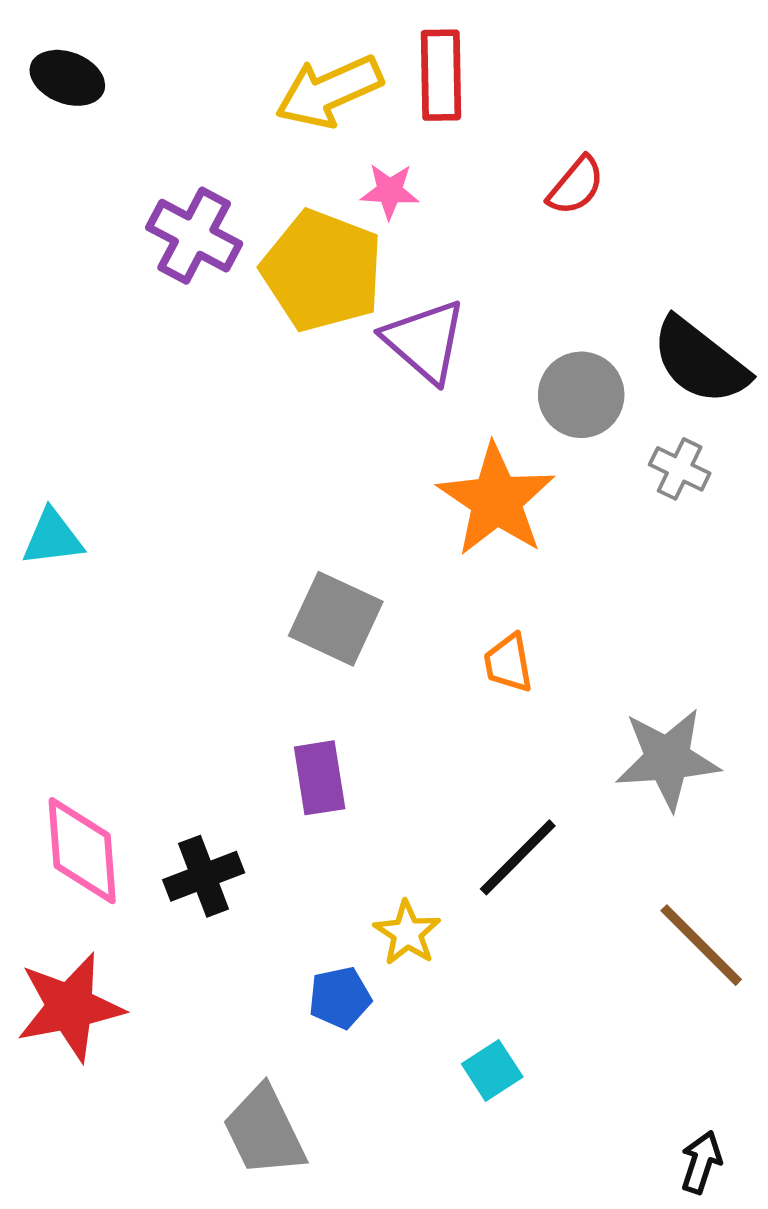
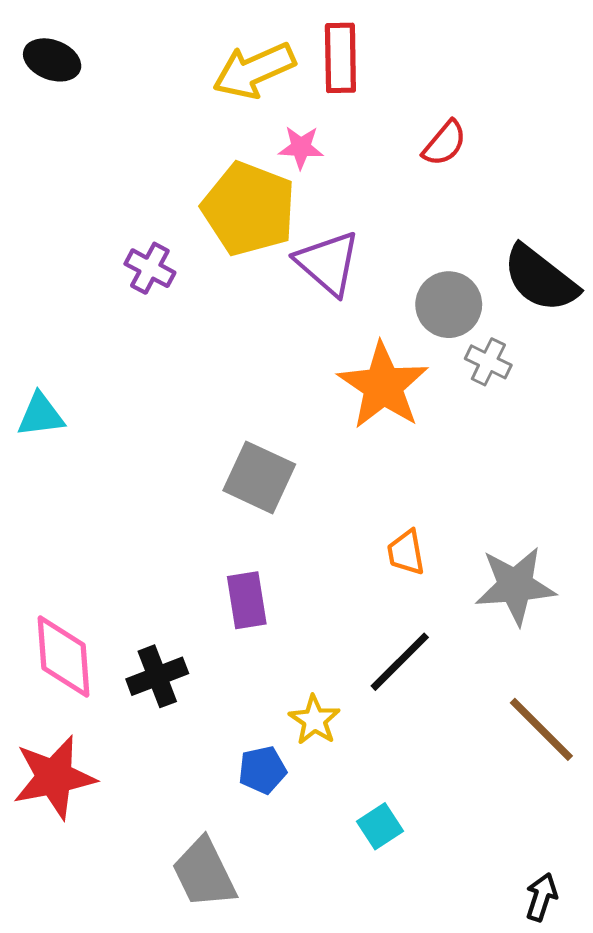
purple cross: (194, 236) -> (150, 268), moved, size x0.7
gray cross: (680, 469) -> (488, 362), moved
orange trapezoid: (508, 663) -> (406, 552), moved

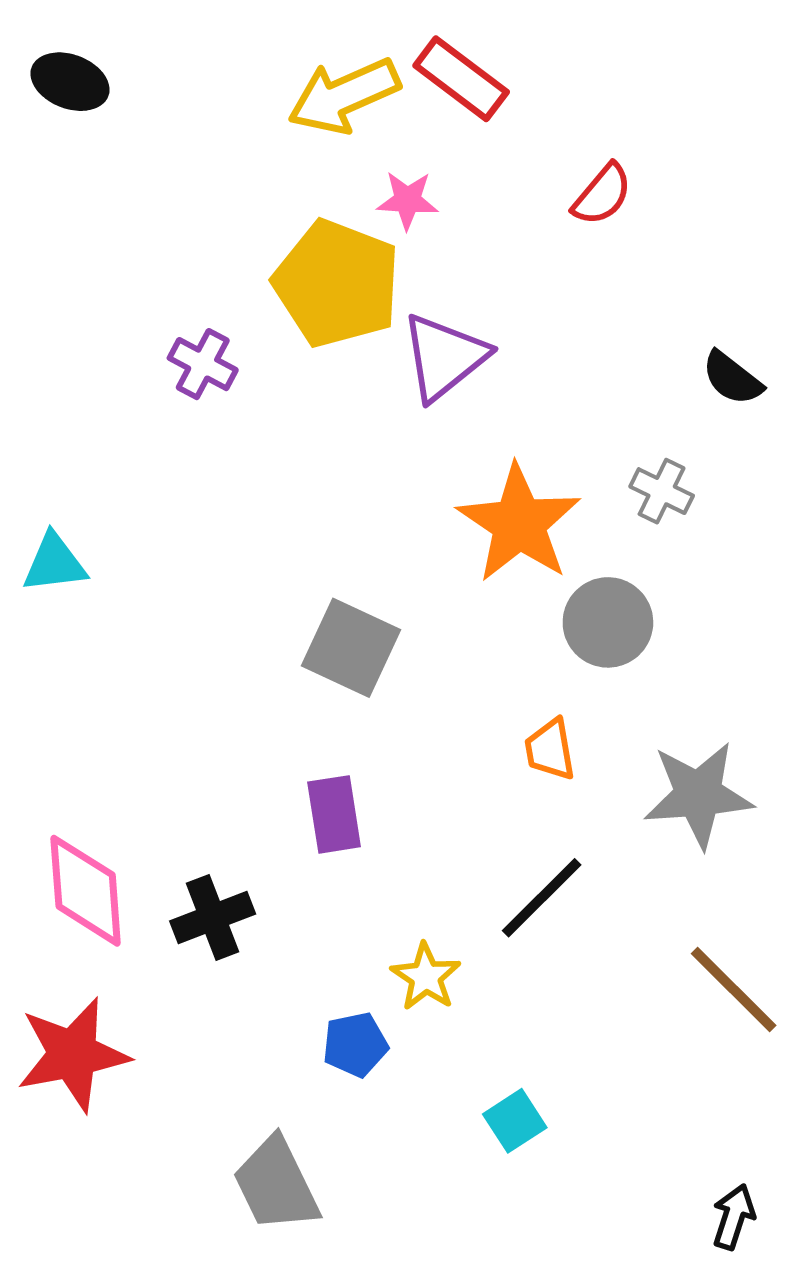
red rectangle: (340, 58) -> (461, 79), turned -52
purple triangle: (328, 263) -> (444, 357), turned 40
black semicircle: (540, 279) -> (732, 378), size x0.6
gray circle: (449, 305) -> (608, 622), moved

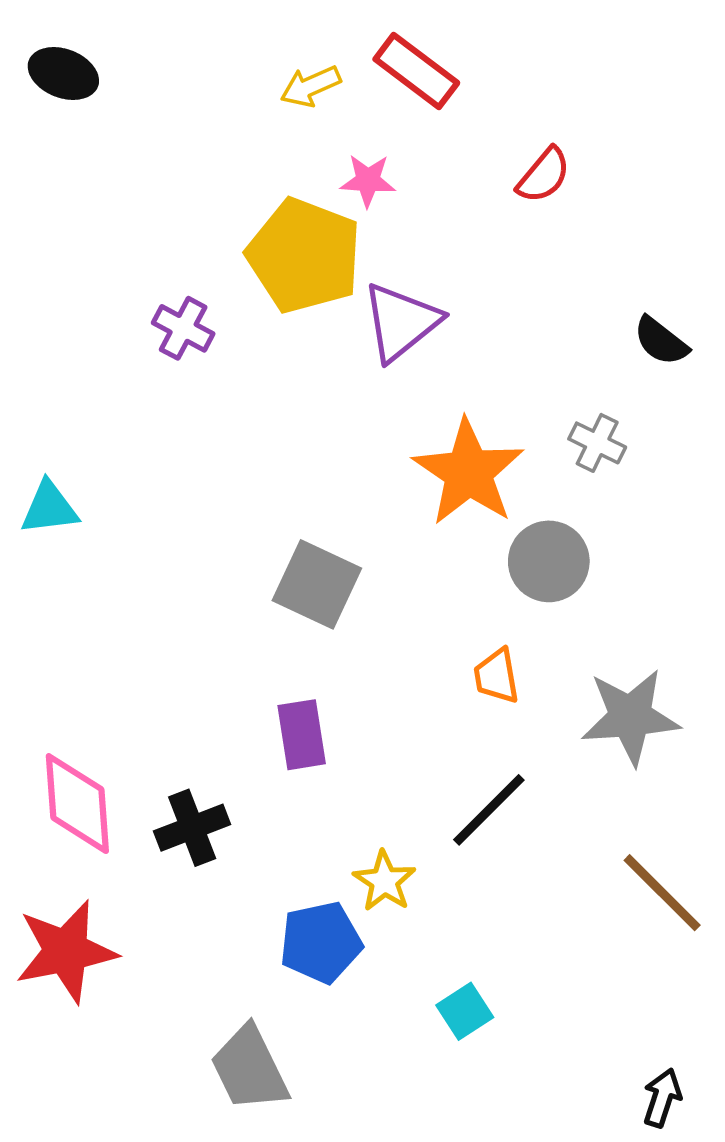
yellow arrow: (344, 96) -> (311, 86), size x0.6
blue pentagon: (355, 1045) -> (321, 942), size x1.4

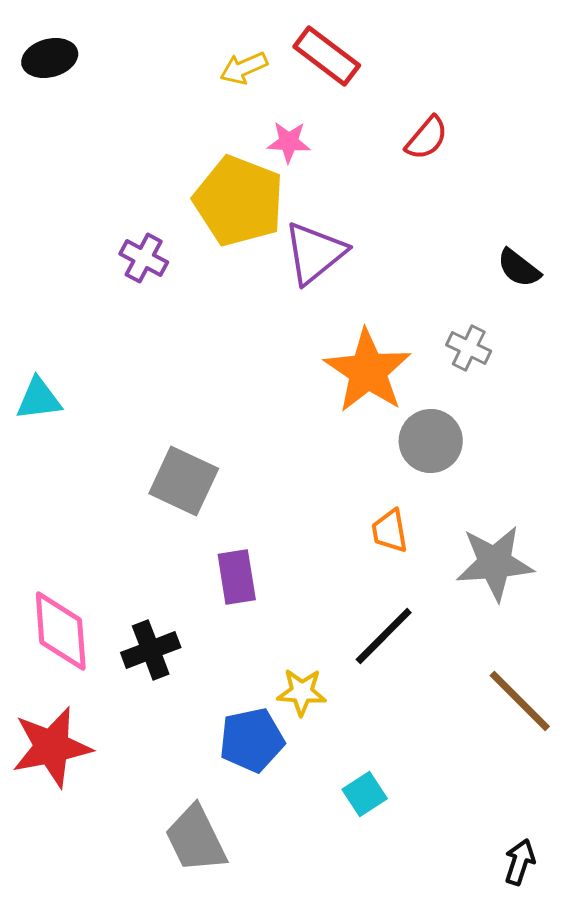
black ellipse: (63, 74) -> (50, 58), turned -36
gray square: (317, 584) -> (184, 481), moved
yellow star: (384, 881) -> (302, 692), turned -30

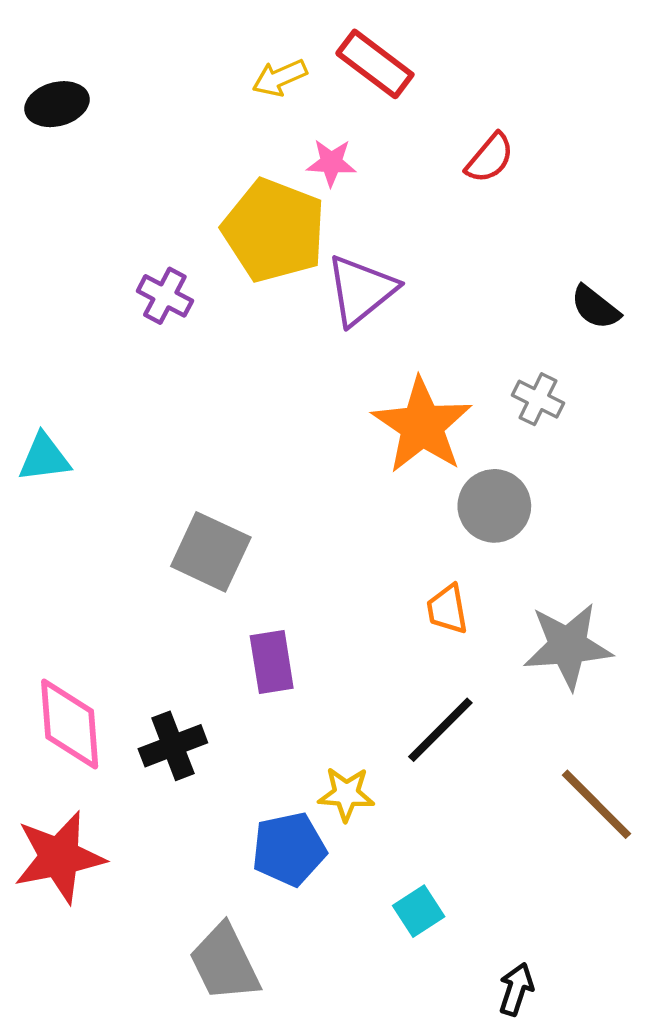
black ellipse: (50, 58) -> (57, 104), moved
black arrow: (520, 862) -> (516, 989), moved

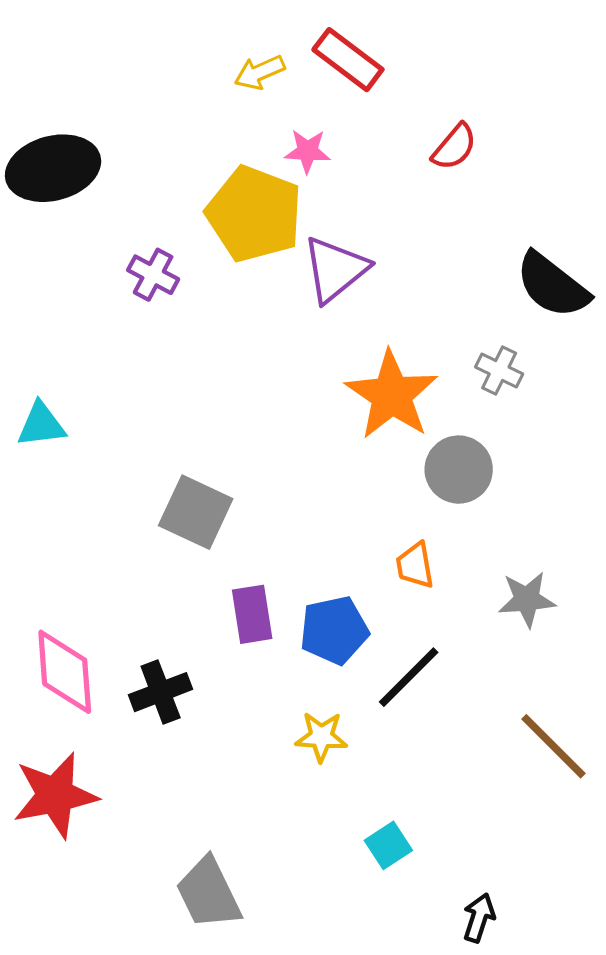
black ellipse: (57, 104) -> (53, 168), moved, size x1.6
black semicircle: (595, 307) -> (552, 285), size x1.6
gray star: (568, 646) -> (527, 599), size x0.7
blue pentagon: (289, 849) -> (334, 630), moved

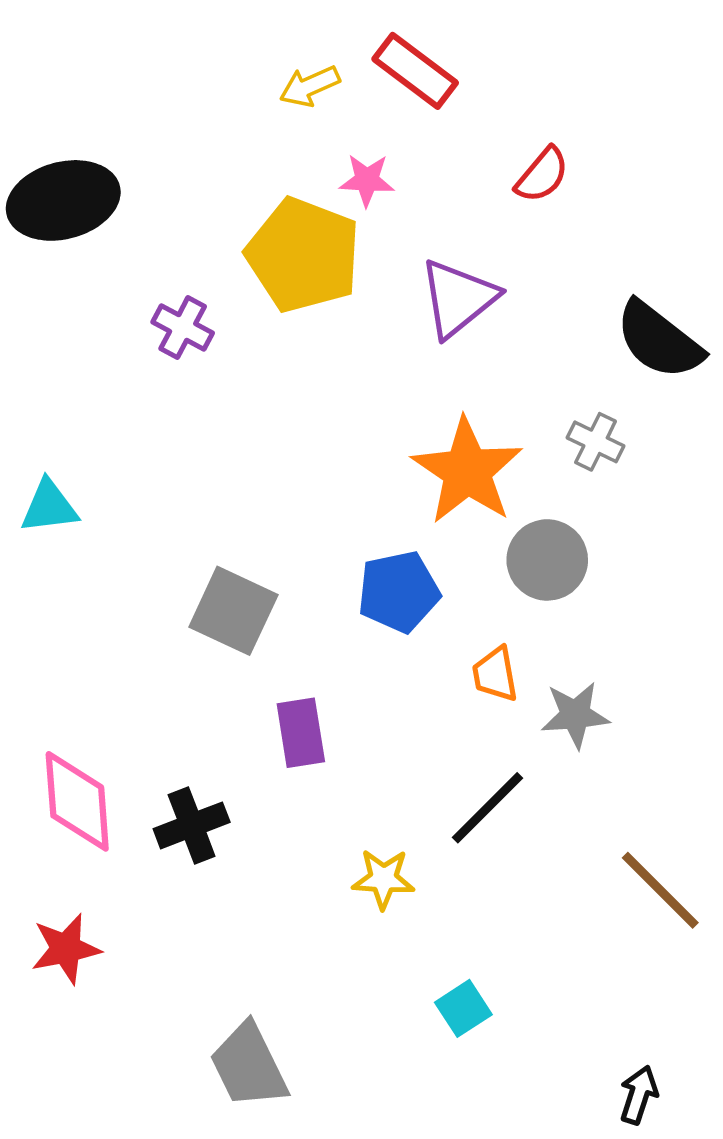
purple triangle: (335, 269) -> (458, 298), moved
gray star: (527, 599) -> (575, 715), moved
blue pentagon: (334, 630) -> (399, 592), moved
red star: (55, 795) -> (66, 949), size x0.7
black arrow: (479, 918) -> (639, 1095), moved

